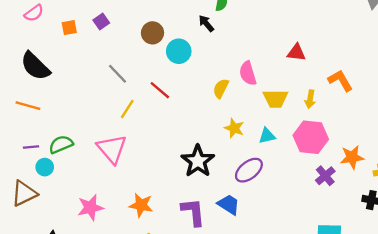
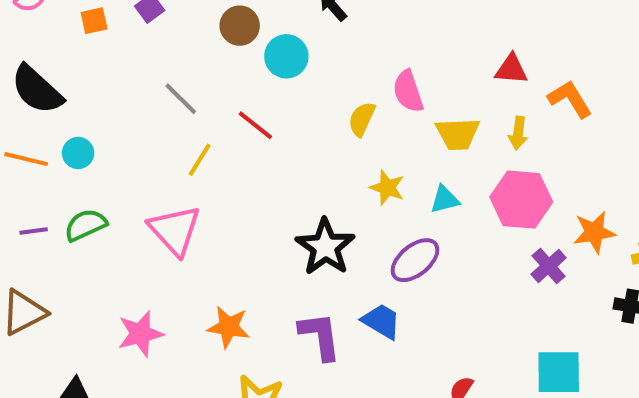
red triangle: (296, 53) -> (511, 69), moved
cyan circle: (45, 167) -> (78, 153), moved

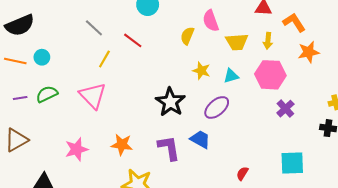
black semicircle: (37, 90) -> (20, 25), turned -64
orange star: (594, 232) -> (309, 52), moved

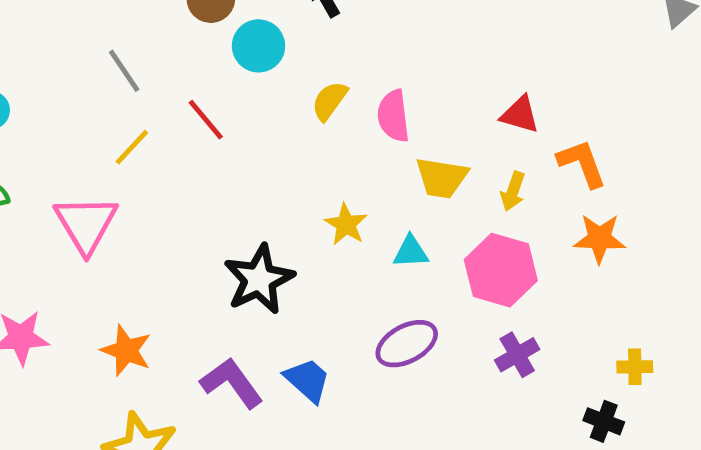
yellow semicircle: (187, 36) -> (330, 101), moved
purple ellipse: (217, 107) -> (407, 344), moved
purple L-shape: (169, 148) -> (232, 383), turned -40

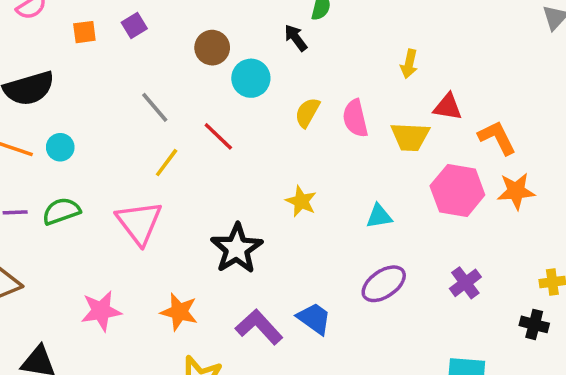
yellow trapezoid: (442, 178) -> (410, 137), moved
yellow arrow: (513, 191) -> (409, 64), moved
yellow star: (346, 224) -> (301, 201), moved
pink hexagon: (501, 270) -> (457, 190), moved
black star: (259, 279) -> (237, 249), moved

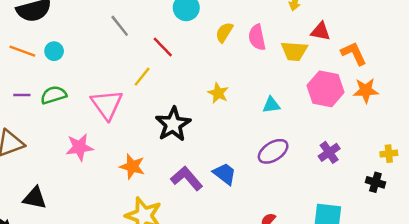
yellow line: (167, 163) -> (142, 77), moved
pink star: (101, 311) -> (79, 147), moved

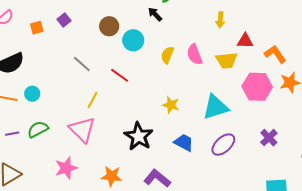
yellow line: (142, 77) -> (93, 100), moved
cyan triangle: (271, 105) -> (215, 107), size x1.8
blue trapezoid: (225, 174) -> (184, 143), moved

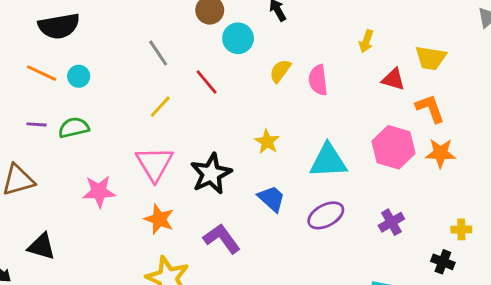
yellow trapezoid: (227, 60) -> (431, 58), moved
pink triangle: (82, 130) -> (154, 164), moved

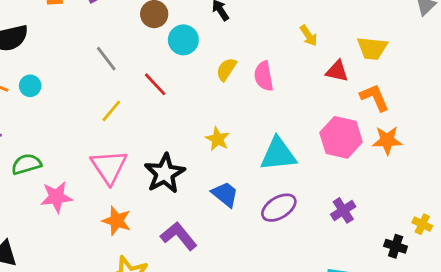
yellow arrow: (366, 41) -> (309, 36), turned -50
green semicircle: (74, 128) -> (26, 164), moved
yellow cross: (461, 229) -> (422, 224), moved, turned 30

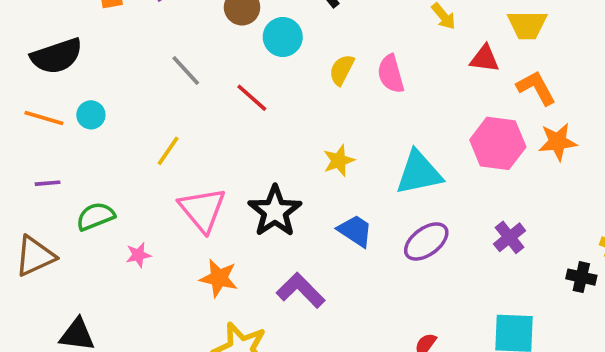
yellow line: (111, 111) -> (168, 151), moved
yellow star: (217, 139) -> (339, 161), turned 30
pink star: (56, 197) -> (138, 255), size x0.6

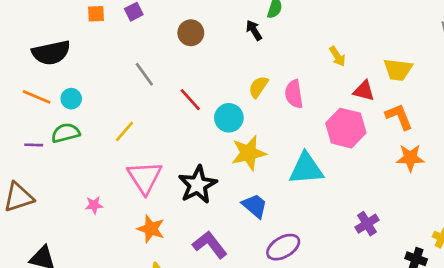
cyan circle: (283, 37) -> (229, 118), moved
pink hexagon: (498, 143) -> (346, 128), moved
yellow star: (339, 161) -> (249, 153), size x1.5
green semicircle: (96, 216) -> (66, 133), moved
purple ellipse: (426, 241) -> (283, 247), moved

